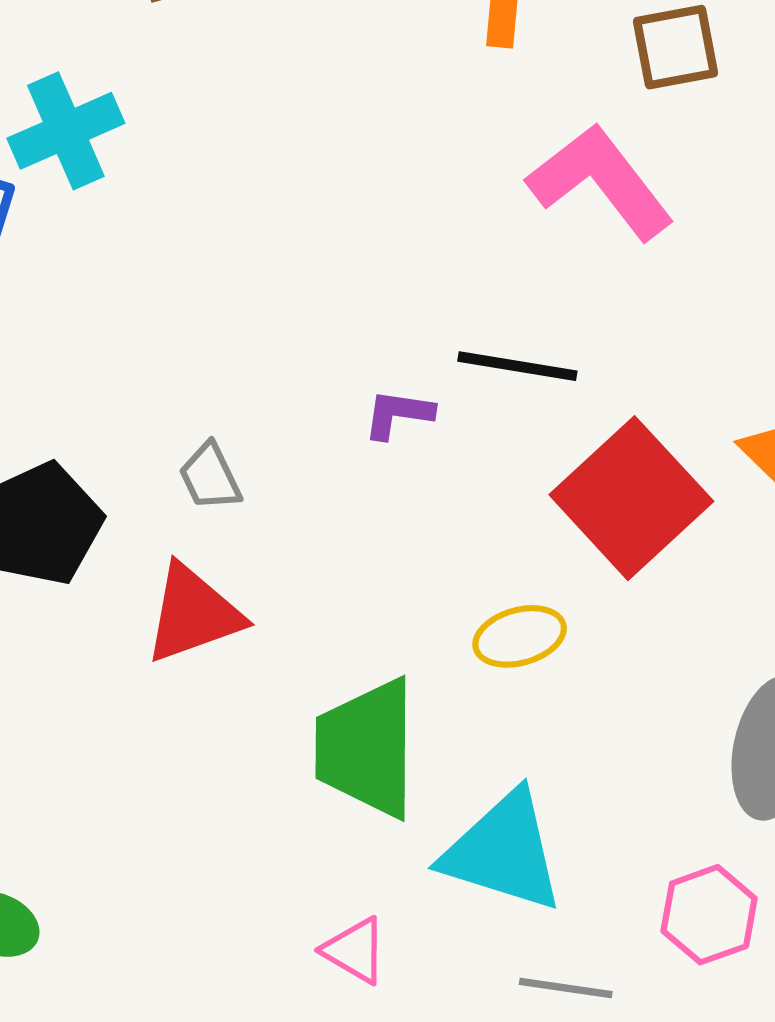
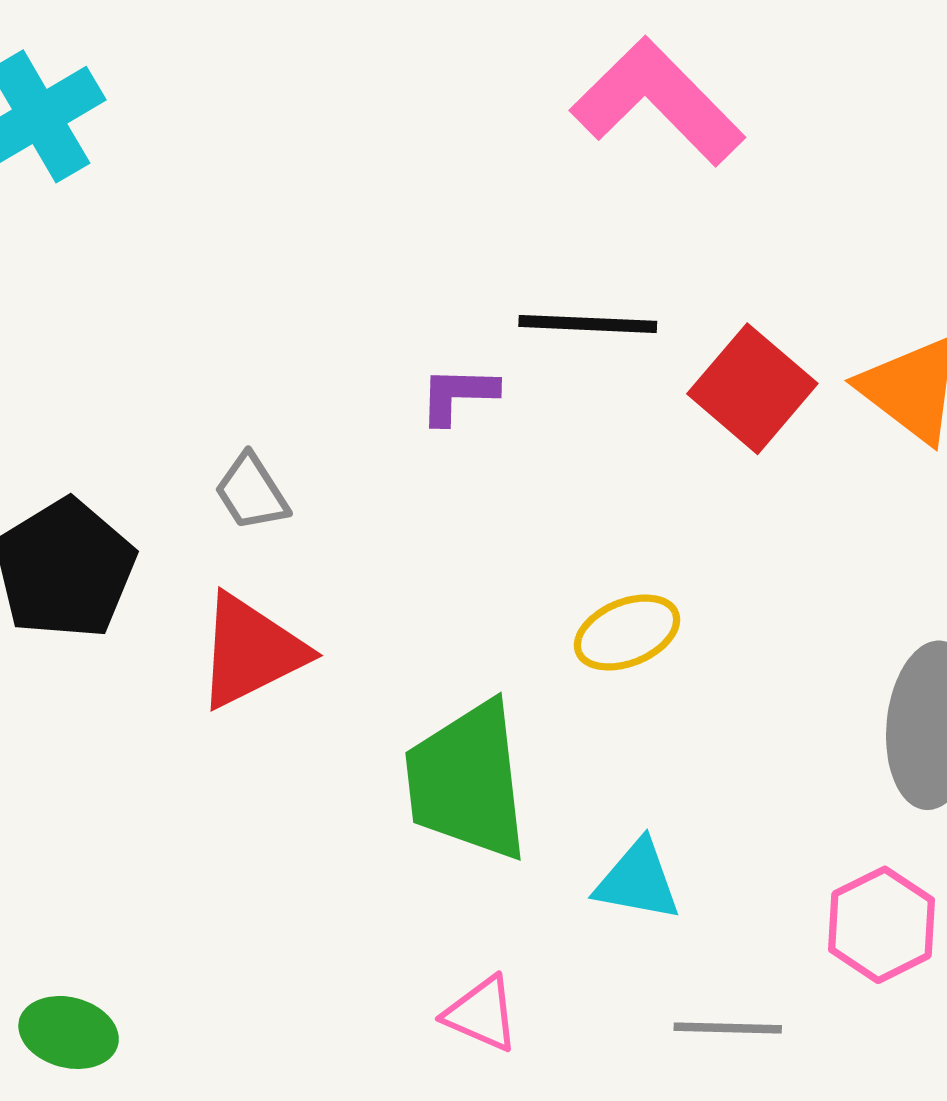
red square: (631, 498) -> (752, 389), moved, size x0.7
cyan triangle: (503, 852) -> (638, 881), size x0.6

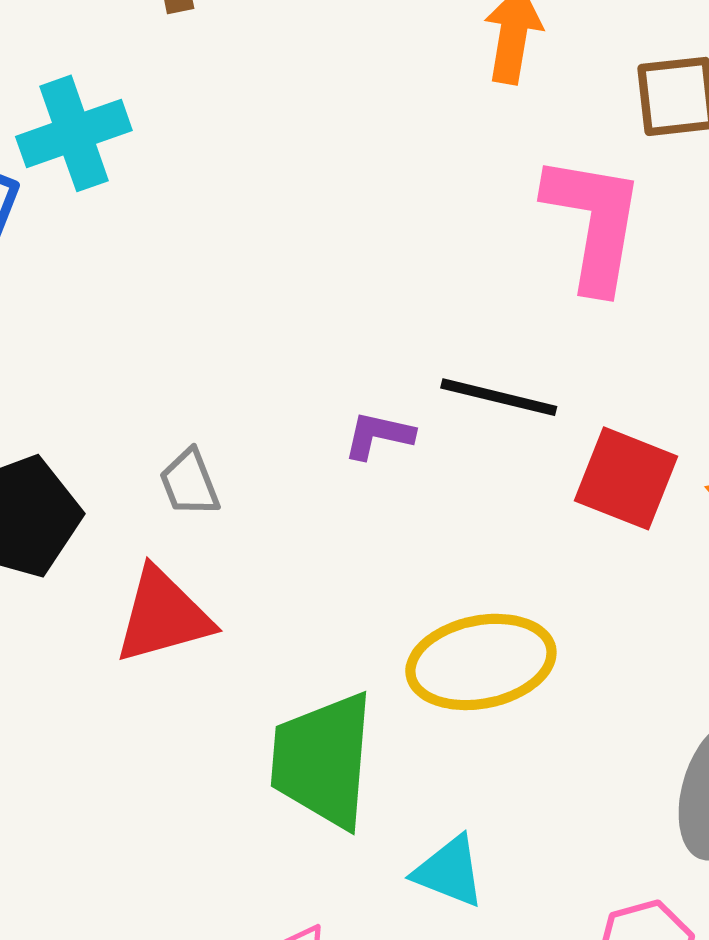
pink L-shape: (658, 102) -> (594, 223), turned 43
red square: (752, 389) -> (626, 478), turned -30
yellow ellipse: (627, 632) -> (481, 662), size x1.6

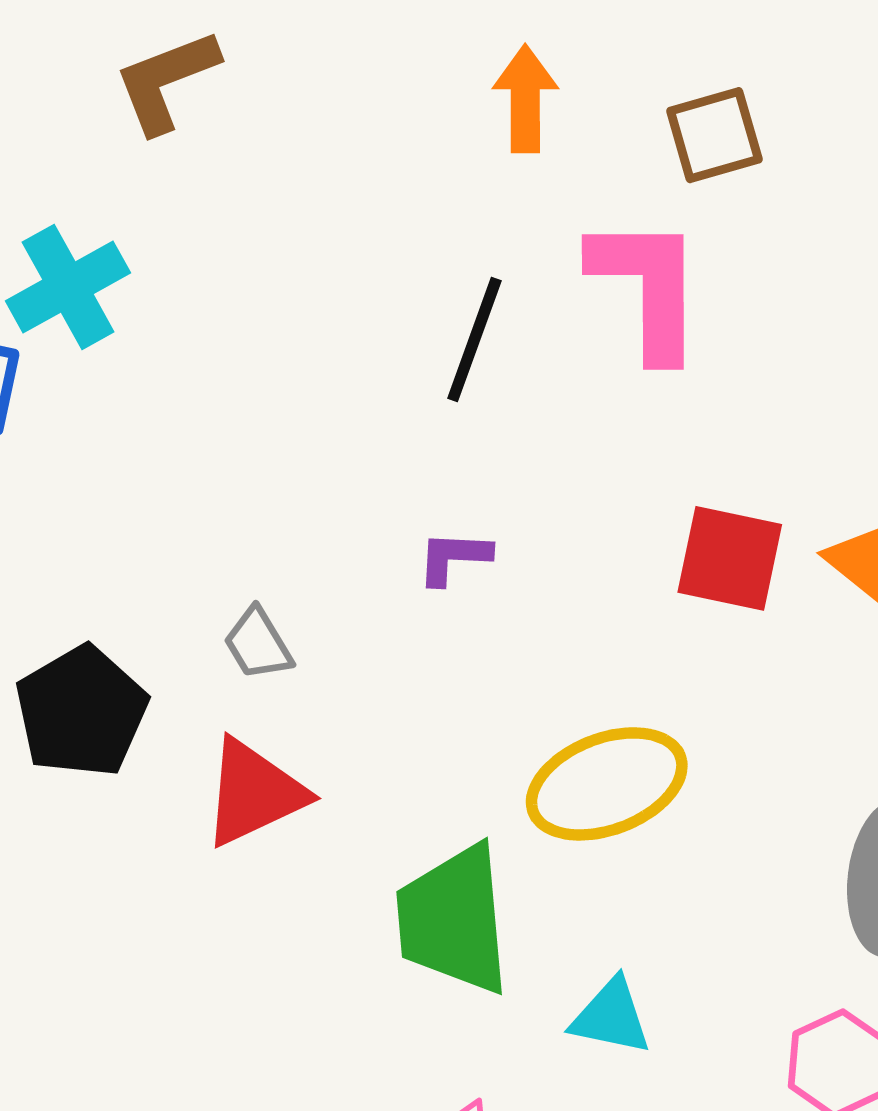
black line: (499, 397) -> (474, 339), moved, turned -74

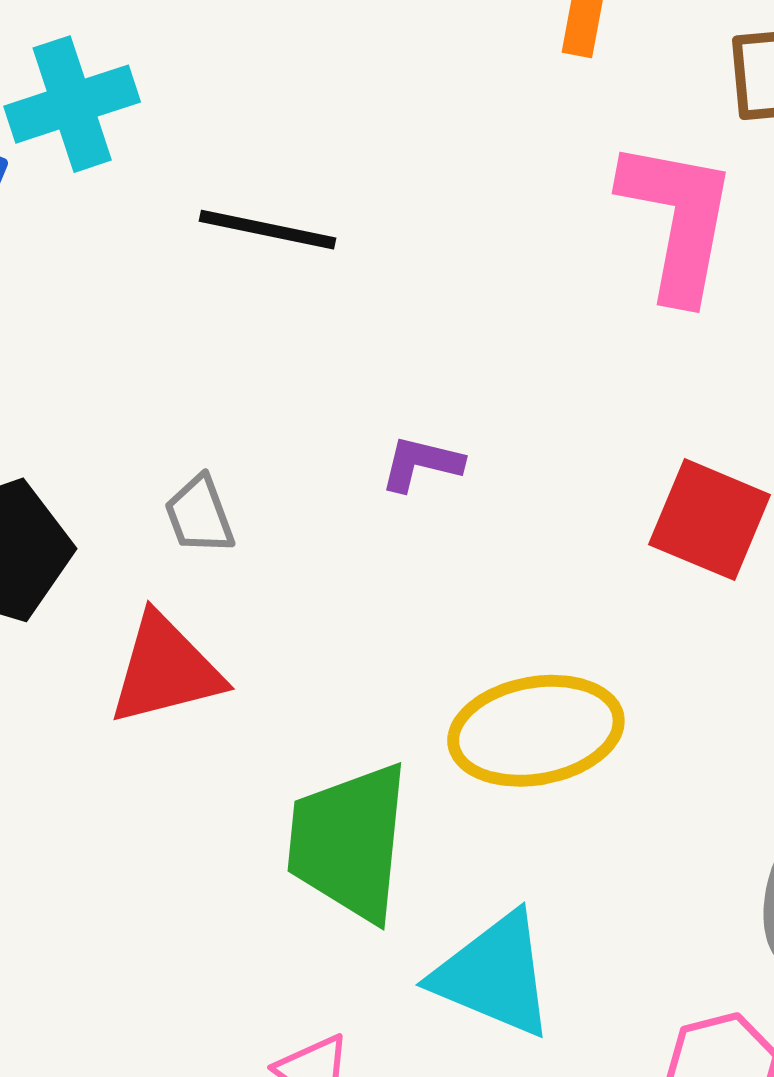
black line: (474, 339) -> (267, 230), moved, turned 71
cyan triangle: (611, 1017) -> (494, 975), size x1.5

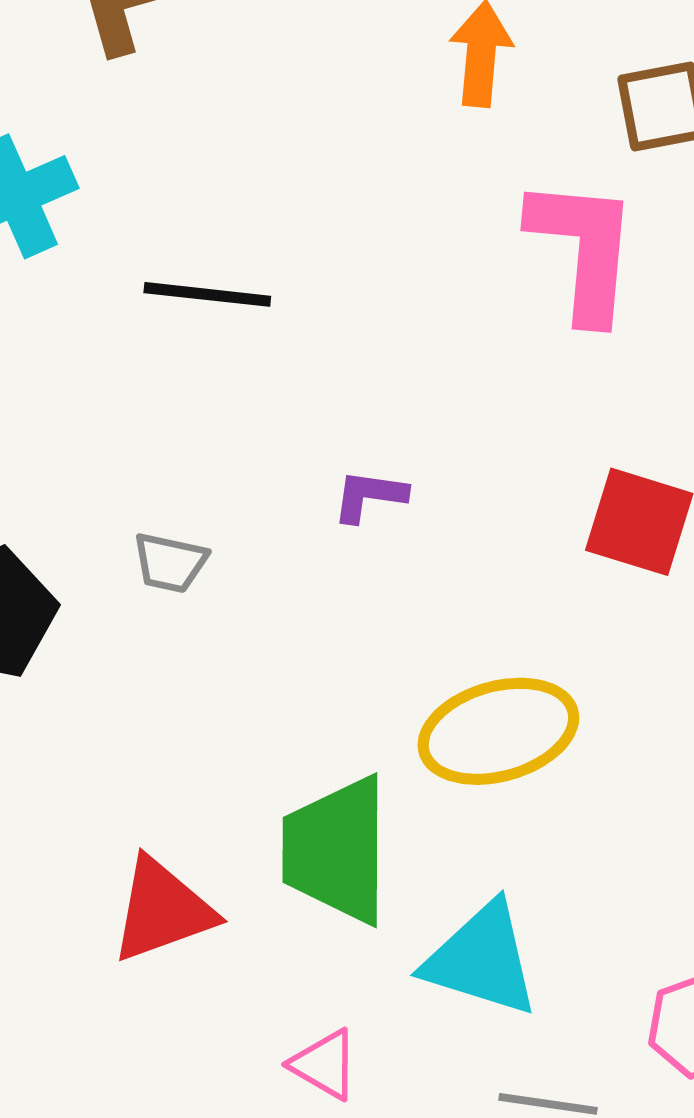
gray trapezoid: (199, 515) -> (170, 563), turned -52
red triangle: (165, 670) -> (162, 910), moved

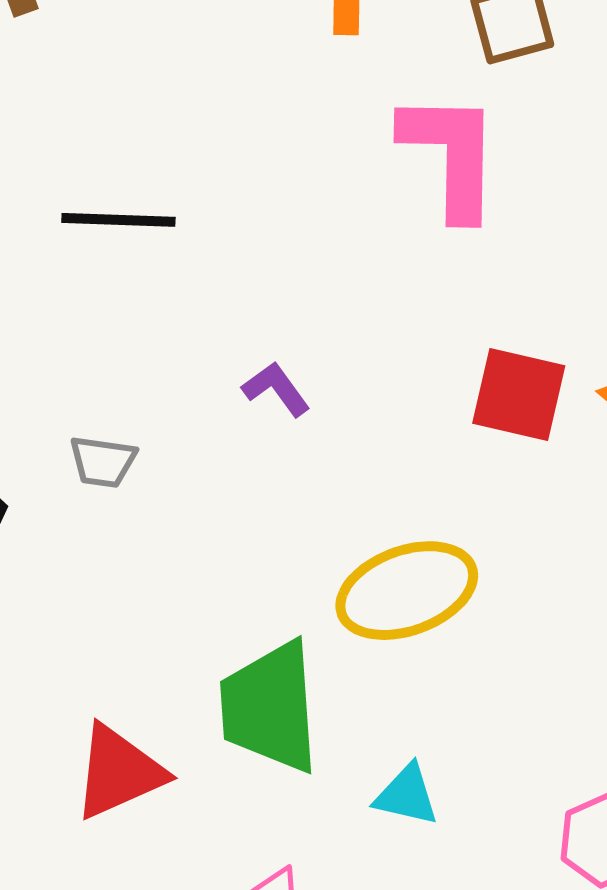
purple L-shape: (369, 496) -> (276, 389), turned 50
cyan triangle: (482, 959) -> (407, 795), size x0.6

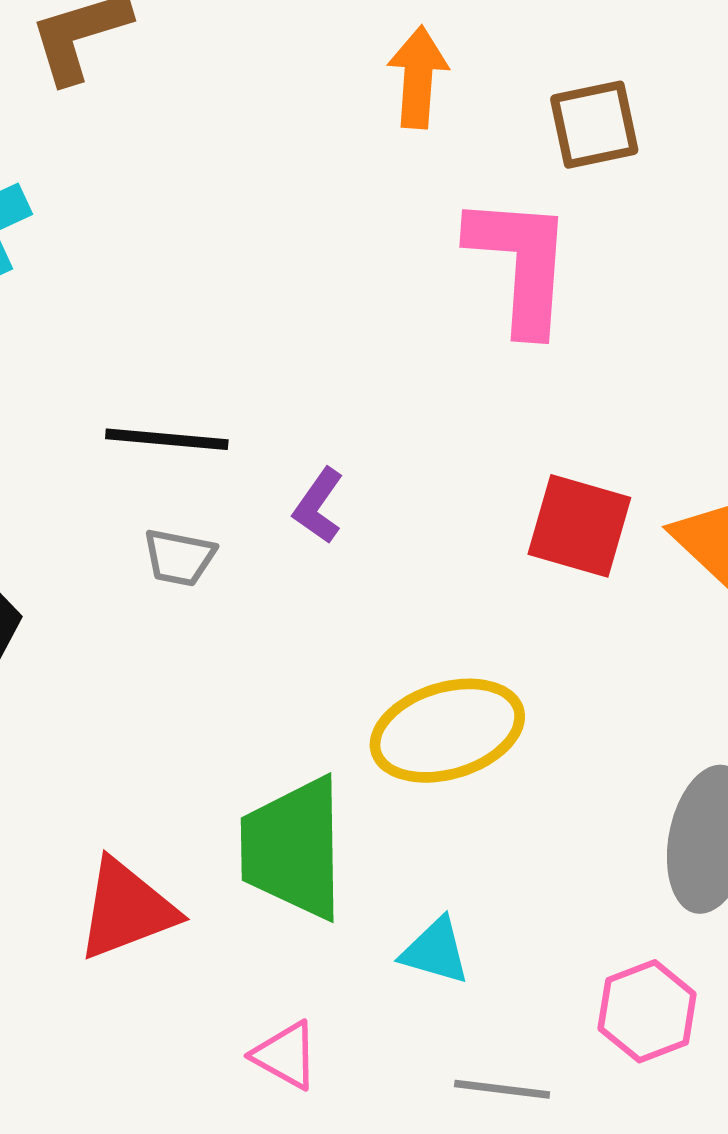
black line: (118, 220) -> (167, 439), moved
purple L-shape: (276, 389) -> (318, 506), turned -112
gray trapezoid: (103, 462) -> (179, 557), moved

